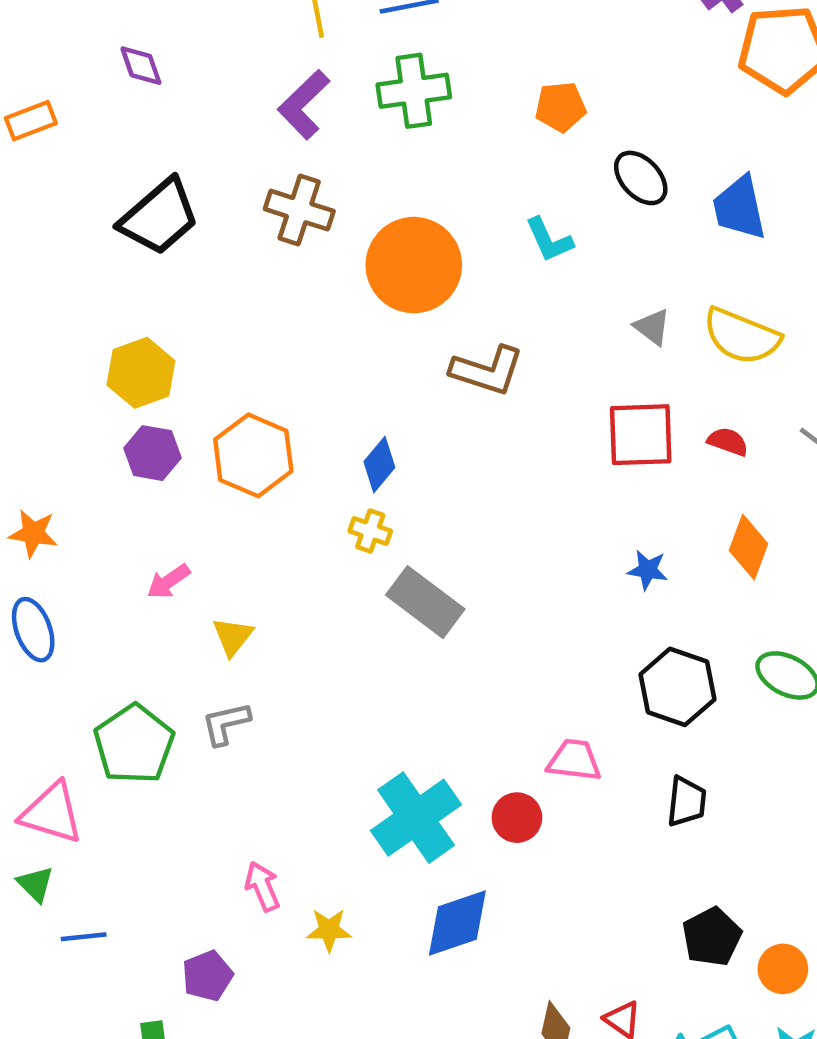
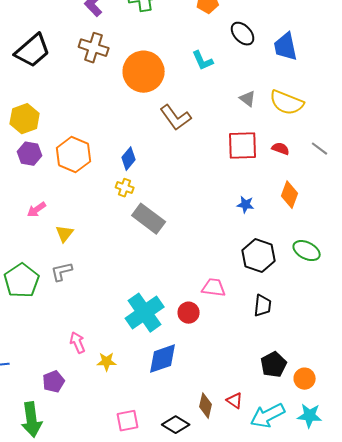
brown L-shape: (487, 371) -> (176, 118), turned 36

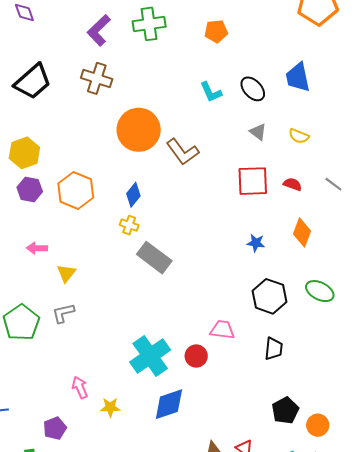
black ellipse: (243, 34) -> (253, 89), moved
orange circle: (144, 72) -> (139, 130), moved
yellow semicircle: (287, 103) -> (299, 136), size x0.6
pink arrow: (37, 210) -> (37, 248), turned 36

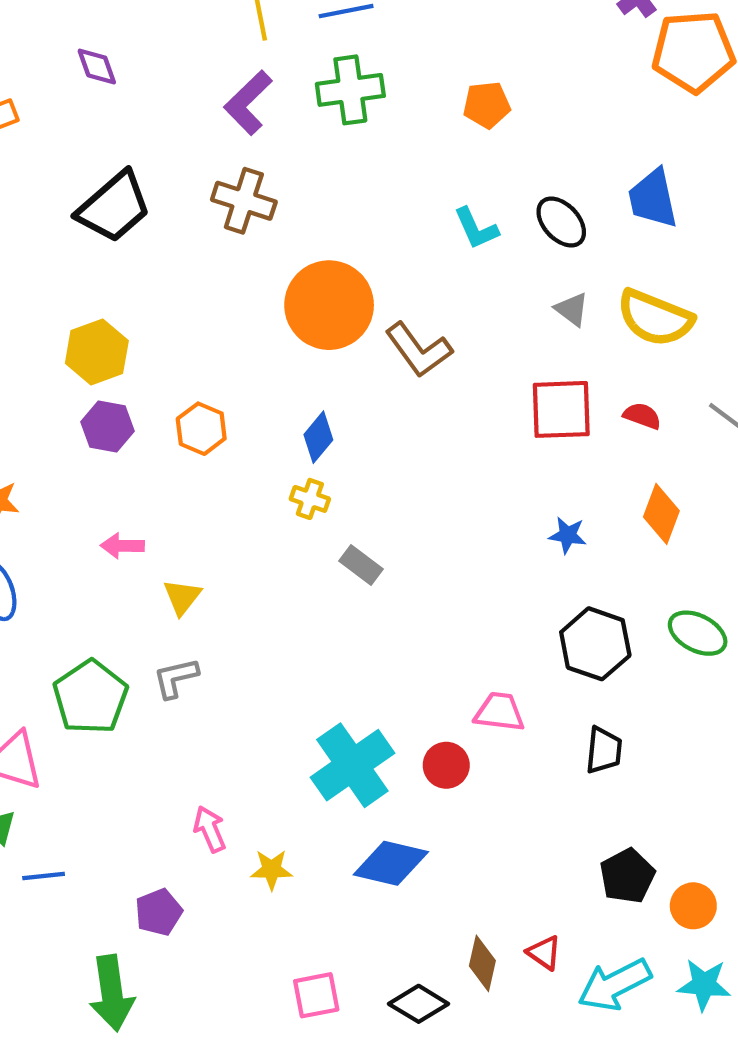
yellow semicircle: (299, 136) -> (655, 318), size x1.8
orange hexagon: (76, 191) -> (201, 429), size x0.7
gray rectangle: (154, 258) -> (361, 565), size x0.6
blue diamond: (169, 404) -> (391, 863), turned 32

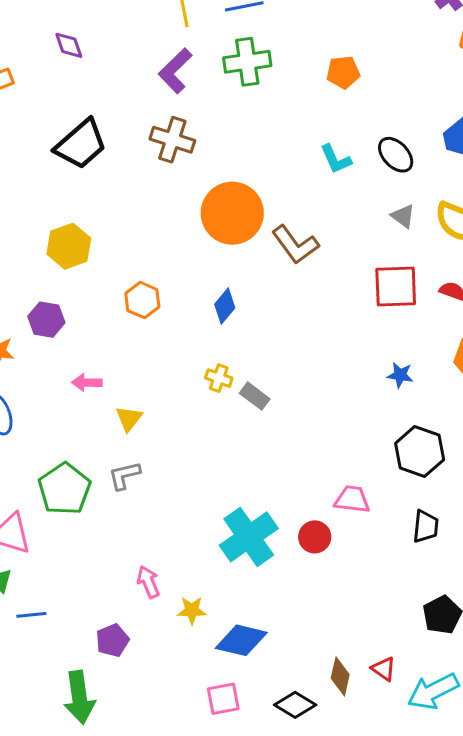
purple hexagon: (107, 427) -> (46, 320), moved
yellow cross: (310, 499) -> (219, 378), moved
blue diamond: (391, 863) -> (241, 640), moved

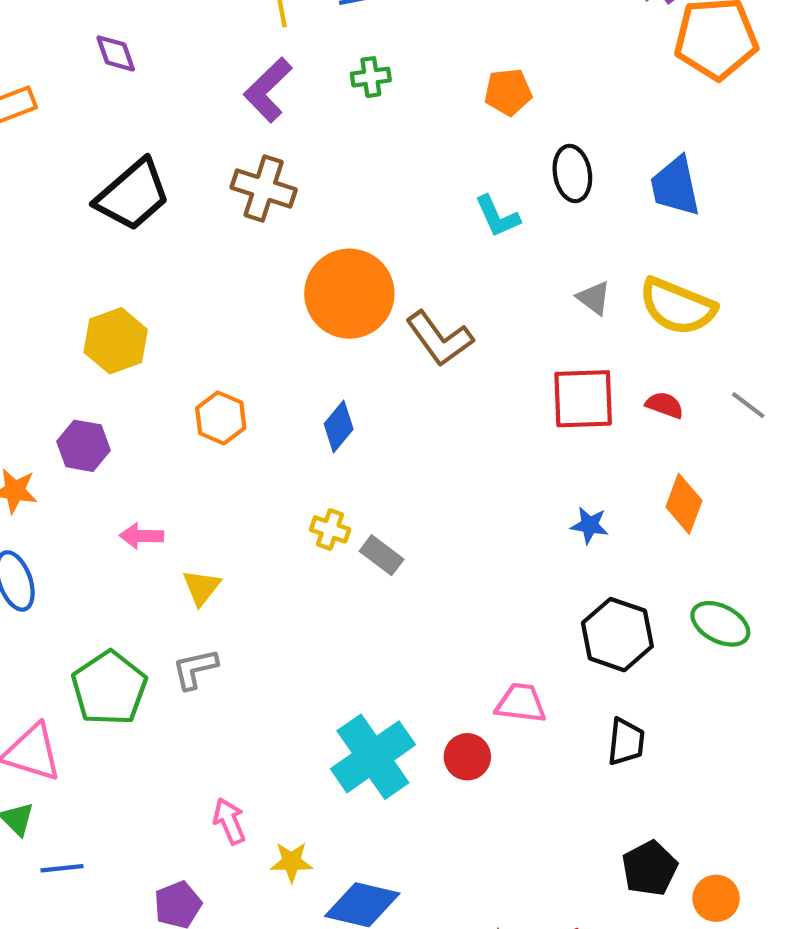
green cross: (247, 62) -> (371, 77), size x0.6
black ellipse: (396, 155) -> (572, 174), moved, turned 33

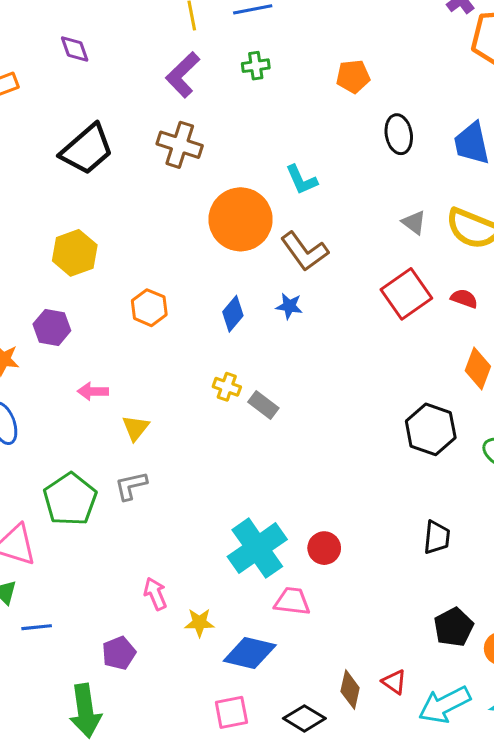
cyan L-shape: (497, 216) -> (301, 180), moved
red square: (583, 399) -> (406, 294), turned -33
blue star: (590, 525) -> (289, 306), moved
black hexagon: (617, 635) -> (431, 429), moved
pink trapezoid: (521, 703) -> (292, 601), moved

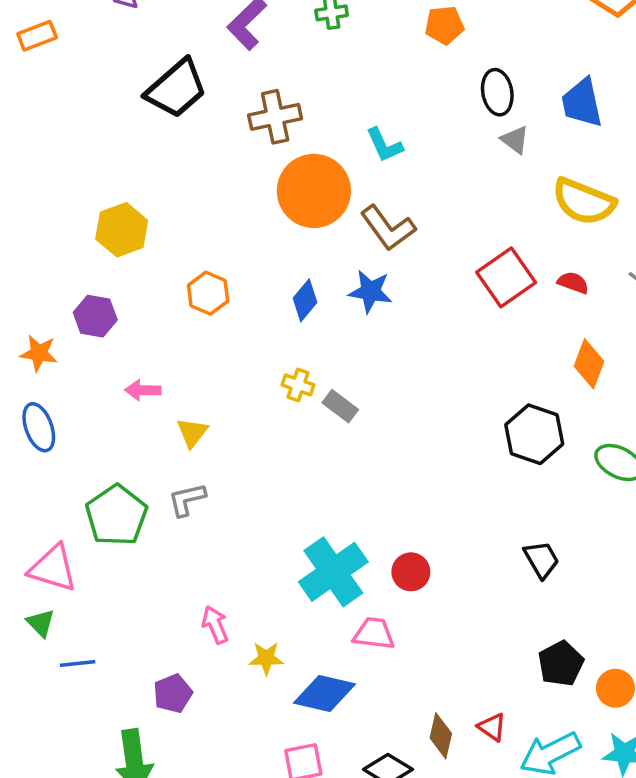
brown cross: (180, 145) -> (275, 117), moved, turned -30
black trapezoid: (87, 149) -> (176, 89), moved
gray triangle: (414, 222) -> (515, 140), moved
blue star: (289, 306) -> (370, 291), size x1.4
black trapezoid: (437, 537) -> (541, 559), turned -36

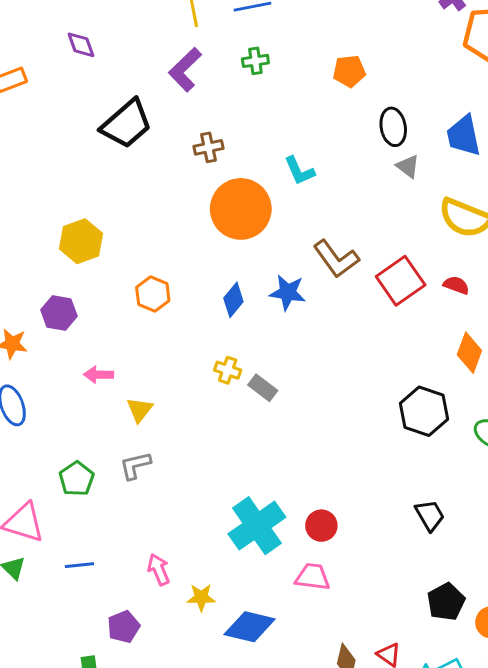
brown cross: (275, 117) -> (209, 147), size x0.7
brown L-shape: (388, 228) -> (336, 259), moved
green pentagon: (116, 515) -> (77, 479), size x0.7
pink trapezoid: (374, 634) -> (313, 577), moved
blue line: (78, 664) -> (80, 565), moved

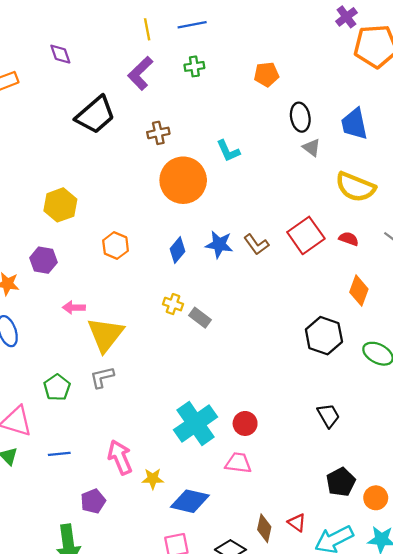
brown L-shape: (336, 259) -> (256, 244), moved, size x0.7
yellow triangle: (140, 410) -> (105, 335), size x1.8
pink arrow: (159, 570) -> (120, 457), size x1.4

